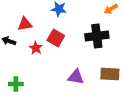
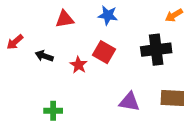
red triangle: (25, 24) -> (65, 19), moved

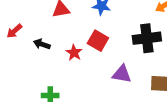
purple triangle: (129, 102) -> (122, 74), moved

